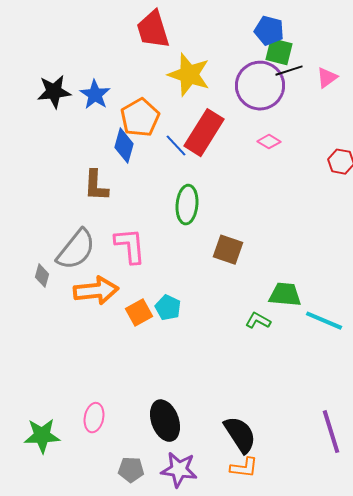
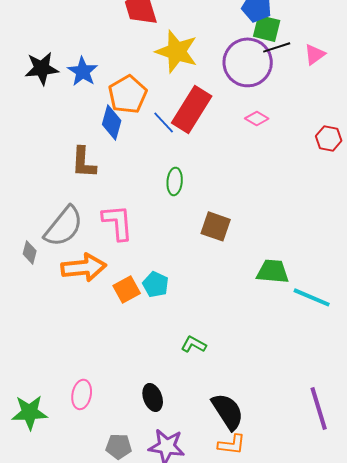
green ellipse: (187, 205) -> (175, 181), size x0.7
green L-shape: (258, 321) -> (194, 344), moved
black ellipse: (165, 421) -> (153, 397), size x0.7

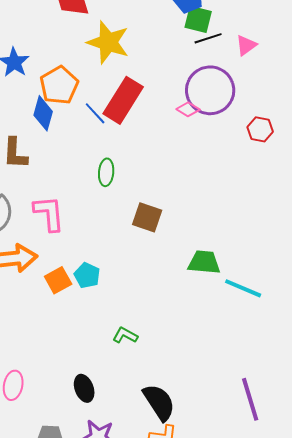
purple circle: (248, 62) -> (210, 90), moved

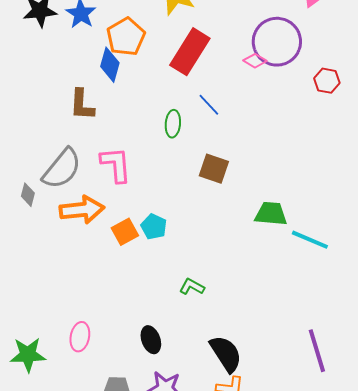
blue line: (95, 113) -> (209, 105), moved

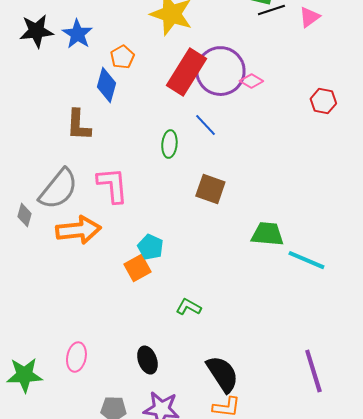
orange pentagon: (126, 37) -> (122, 57), size x0.6
purple circle: (277, 42) -> (220, 71), moved
orange square: (125, 232) -> (137, 268), moved

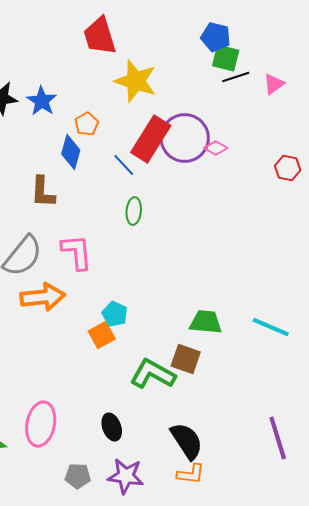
blue line: (205, 125) -> (124, 165), moved
brown square: (210, 189) -> (186, 359), moved
green trapezoid: (267, 234) -> (206, 322), moved
green L-shape: (188, 307) -> (153, 374), size x1.8
pink ellipse: (76, 357) -> (41, 424), size x1.5

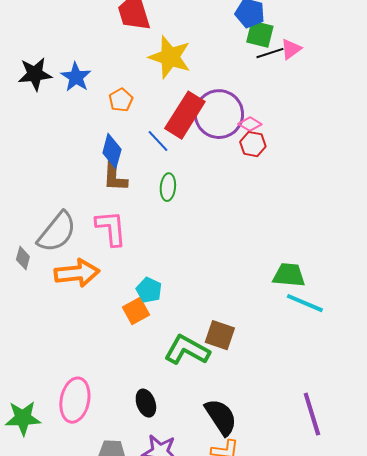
pink triangle: (274, 84) -> (291, 49), moved
blue diamond: (71, 152) -> (112, 151), moved
red hexagon: (288, 168) -> (253, 144), moved
brown L-shape: (43, 192) -> (115, 176), moved
green trapezoid: (206, 322) -> (289, 275), moved

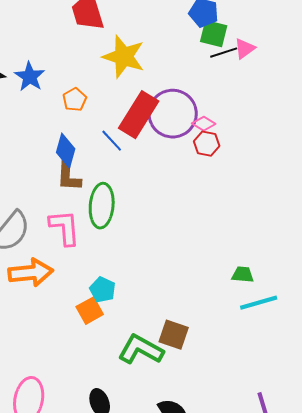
green ellipse: (168, 187) -> (102, 206), moved, size x1.6
green trapezoid: (289, 275) -> (243, 275), size x0.7
cyan line: (305, 303) -> (259, 303), turned -39

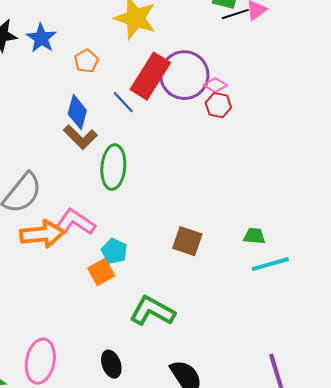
brown L-shape: (69, 176) -> (80, 137), turned -48
pink L-shape: (65, 228) -> (75, 222), moved, turned -51
brown square: (174, 335) -> (187, 241), moved

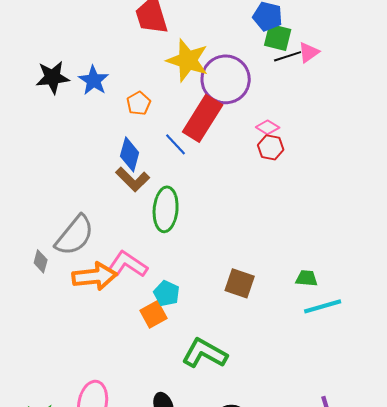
purple circle: (184, 75) -> (226, 79), moved

